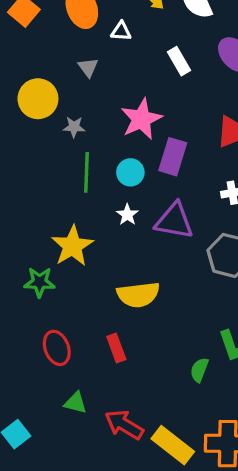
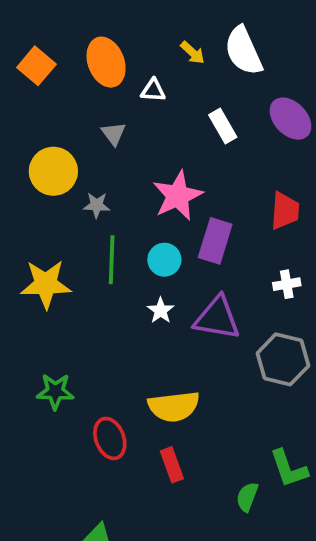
yellow star: (72, 246) -> (46, 284), moved, turned 30
red ellipse: (57, 348) -> (110, 438), moved
red rectangle: (116, 348) -> (172, 465), moved

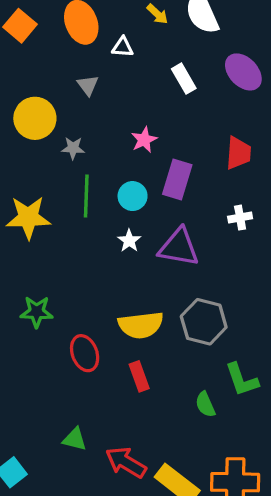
pink star: (178, 196) -> (144, 140), size x0.6
gray hexagon: (283, 359) -> (204, 322), moved
green semicircle: (247, 497) -> (205, 404), turned -45

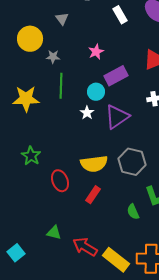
purple rectangle: (177, 179) -> (116, 76), turned 45
cyan circle: (133, 196) -> (96, 92), moved
purple triangle: (179, 247) -> (117, 117), turned -44
green star: (37, 312) -> (31, 156), turned 30
red rectangle: (139, 376) -> (93, 195), turned 54

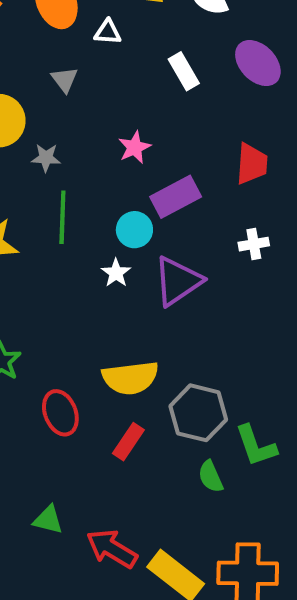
gray hexagon: (132, 162) -> (198, 413), moved

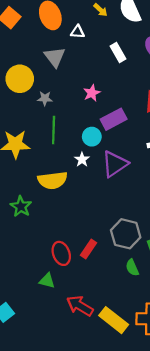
gray triangle: (65, 79) -> (55, 57), size x1.5
yellow semicircle: (130, 378) -> (53, 180), moved
red ellipse: (60, 413) -> (61, 253), moved
green triangle: (48, 520) -> (47, 281), moved

